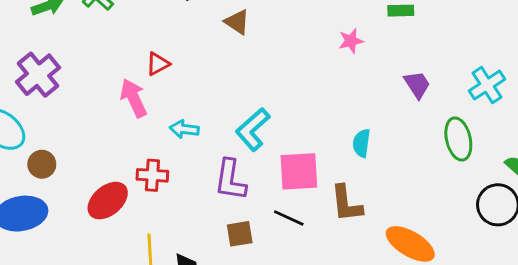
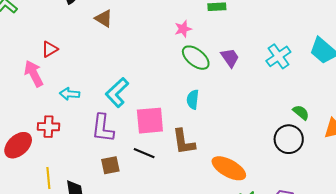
green ellipse: (458, 139) -> (196, 58), moved, turned -36

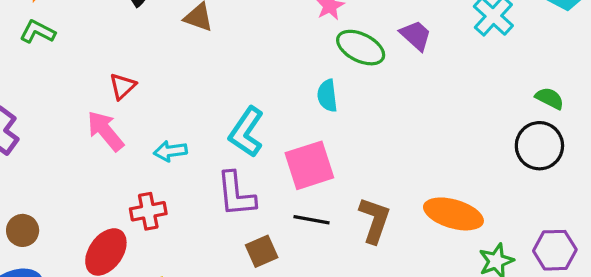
cyan semicircle: (193, 100) -> (327, 96), moved
brown L-shape: (184, 142) -> (375, 220), moved, turned -140

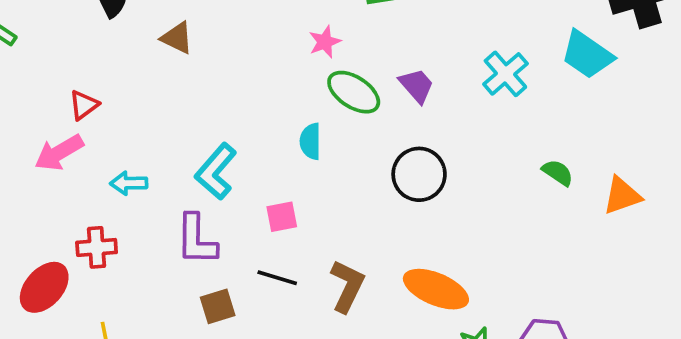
pink arrow: (105, 131) -> (59, 153), turned -87
black circle: (539, 146) -> (419, 174), moved
pink square: (309, 165) -> (282, 217), size x0.6

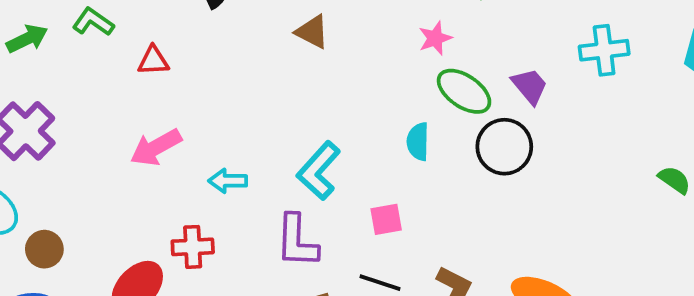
brown triangle: (177, 38) -> (312, 32), moved
cyan cross: (505, 74) -> (604, 50), moved, turned 33
red triangle: (84, 105) -> (153, 61), moved, turned 32
black circle: (419, 174) -> (504, 147), moved

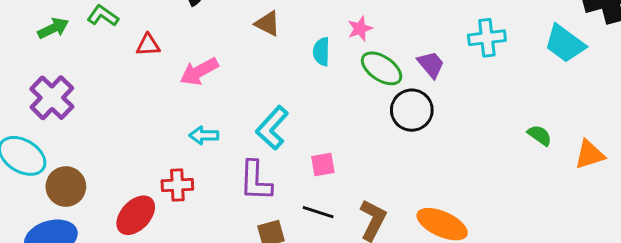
cyan semicircle: (418, 142) -> (321, 52), moved
pink arrow: (156, 147) -> (199, 72), moved
brown circle: (44, 249) -> (66, 187), size x1.4

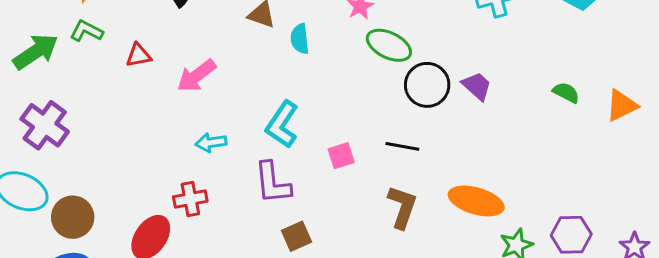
green arrow: (53, 28) -> (36, 52), size x1.4
cyan semicircle: (321, 52) -> (300, 39), moved
purple trapezoid: (431, 65) -> (477, 86), moved
black line: (318, 212) -> (402, 146), moved

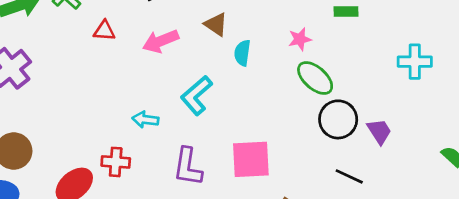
pink arrow: (196, 76) -> (161, 41), moved
cyan L-shape: (282, 124) -> (196, 95), moved
black line: (402, 146) -> (349, 176), moved
pink square: (341, 156) -> (251, 159), size x1.8

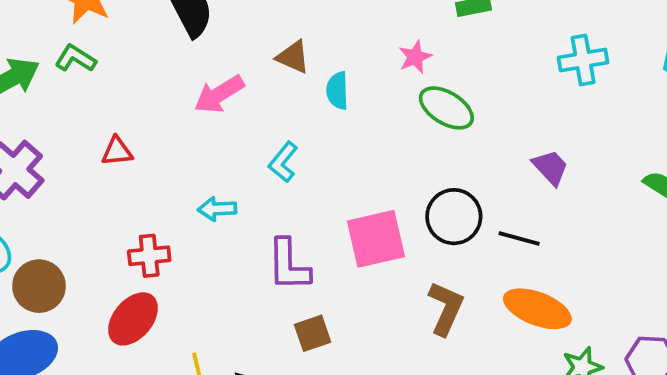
red triangle: (104, 31) -> (117, 151), moved
cyan L-shape: (196, 95) -> (283, 162), size x0.7
black circle: (338, 119) -> (454, 217), moved
red cross: (116, 162) -> (149, 256), moved

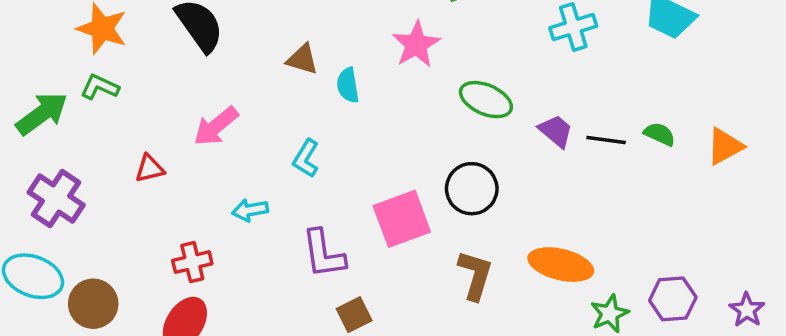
pink star: (415, 57) -> (416, 44), size x1.5
pink arrow: (219, 94) -> (216, 126), moved
green ellipse: (446, 108) -> (486, 100), moved
black line: (519, 238) -> (606, 140), moved

